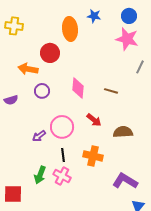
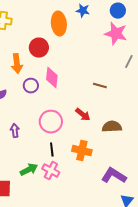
orange arrow: (28, 69) -> (17, 64), turned -108
pink diamond: (78, 88) -> (52, 78), moved
purple arrow: (39, 136) -> (15, 131), moved, turned 120
green arrow: (40, 175) -> (29, 170), turned -138

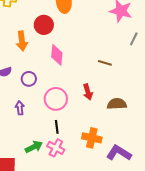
purple circle: (31, 86) -> (29, 79), moved
red arrow: (83, 115) -> (88, 92), turned 35
orange cross: (82, 151) -> (92, 138), moved

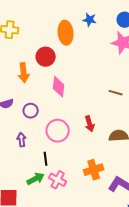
brown line: (105, 63) -> (116, 93), moved
black line: (57, 127) -> (46, 159), moved
orange cross: (92, 138) -> (94, 170), turned -30

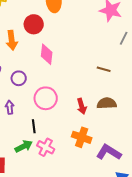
brown line: (116, 93) -> (104, 69), moved
red arrow: (90, 124) -> (82, 106), moved
orange cross: (94, 170) -> (82, 137), turned 36

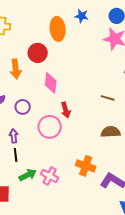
red arrow: (82, 106) -> (66, 110), moved
black line: (34, 126) -> (16, 155), moved

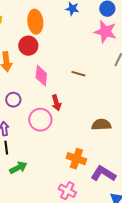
orange ellipse: (58, 29) -> (35, 22), moved
brown line: (108, 98) -> (78, 74), moved
pink cross: (50, 176) -> (67, 191), moved

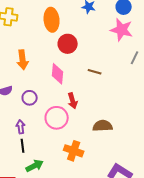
red circle: (28, 46) -> (68, 44), moved
brown semicircle: (101, 125) -> (103, 126), moved
orange cross: (76, 159) -> (74, 151), moved

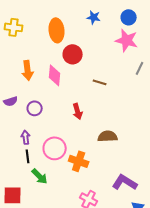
pink diamond: (58, 74) -> (55, 75), moved
pink circle: (57, 118) -> (55, 148), moved
green arrow: (35, 166) -> (40, 176), turned 72

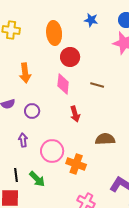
pink diamond: (55, 75) -> (63, 84), moved
black line: (28, 156) -> (16, 175), moved

